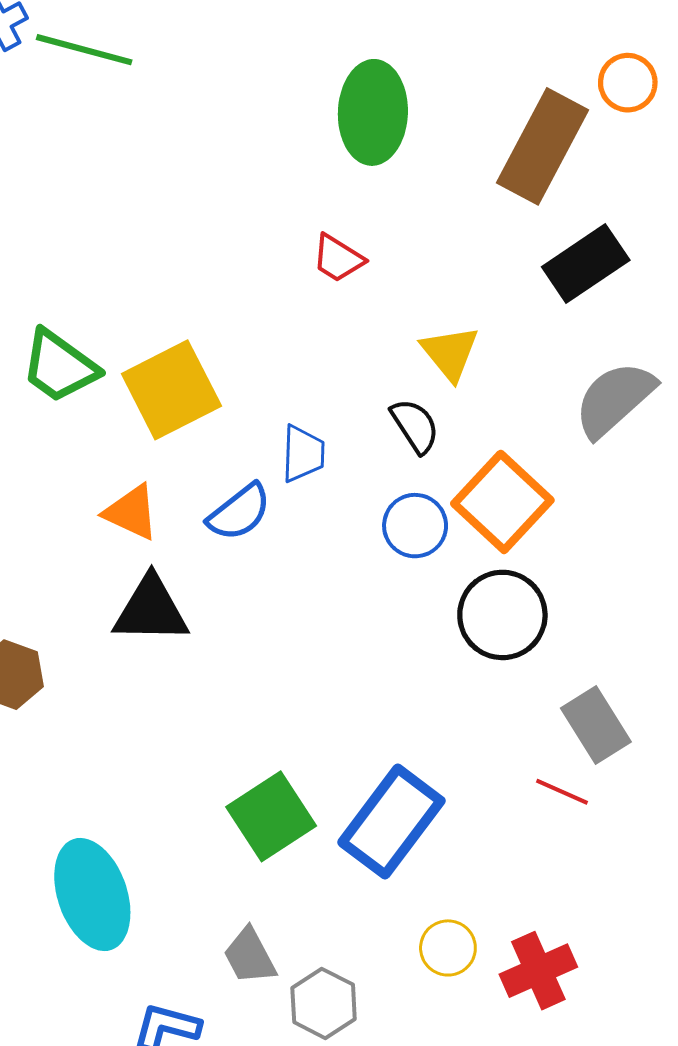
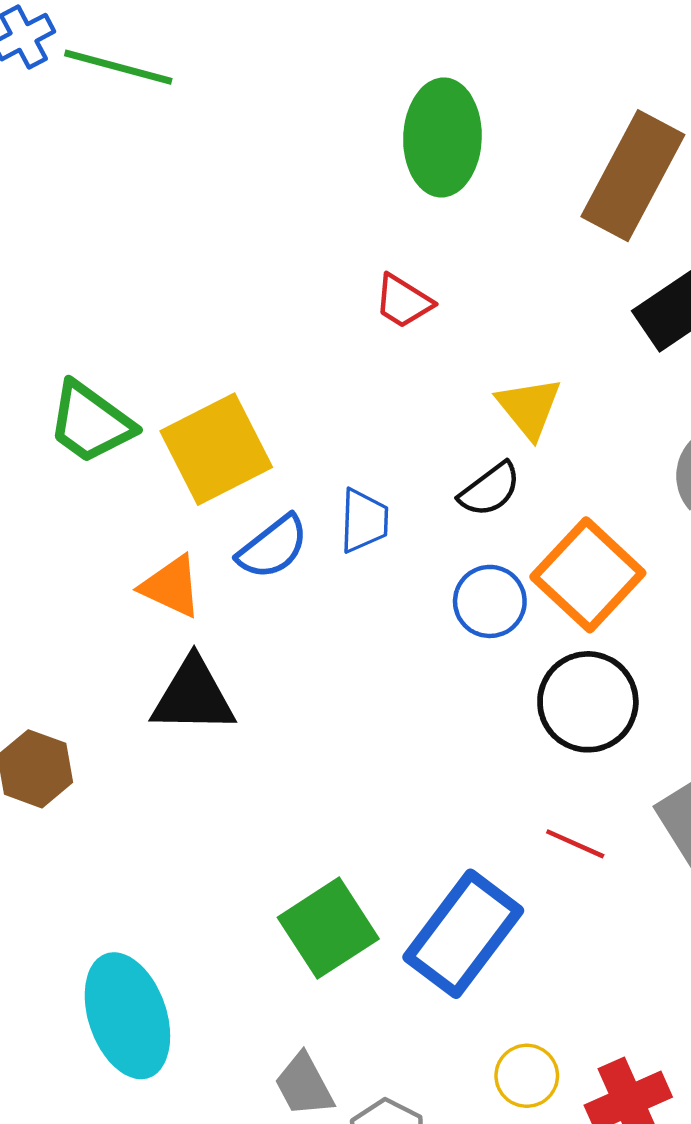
black semicircle: (415, 426) -> (490, 489), turned 86
blue semicircle: (239, 512) -> (273, 547), moved
red line: (562, 792) -> (575, 844), moved

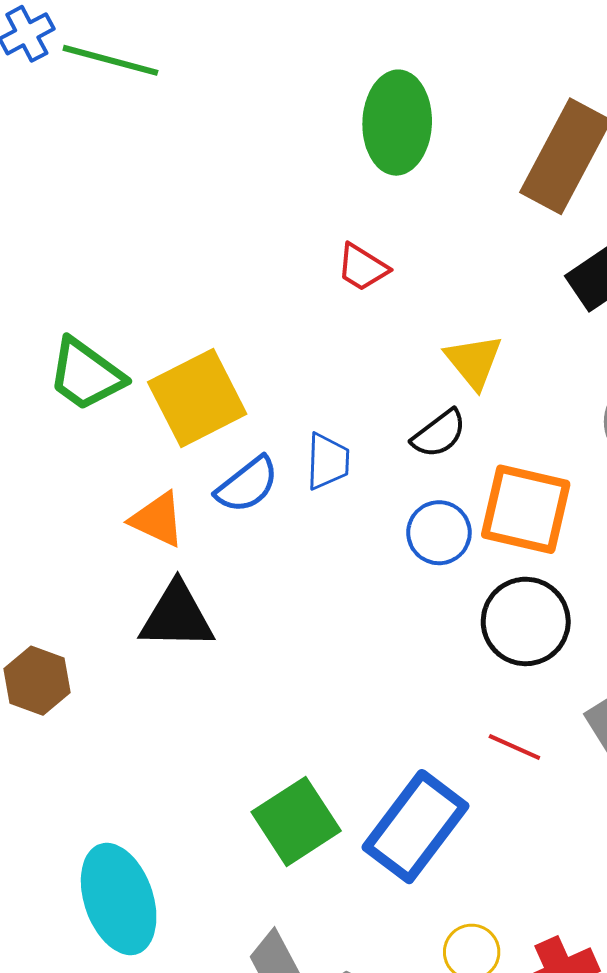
orange square: (588, 575) -> (526, 509), turned -30

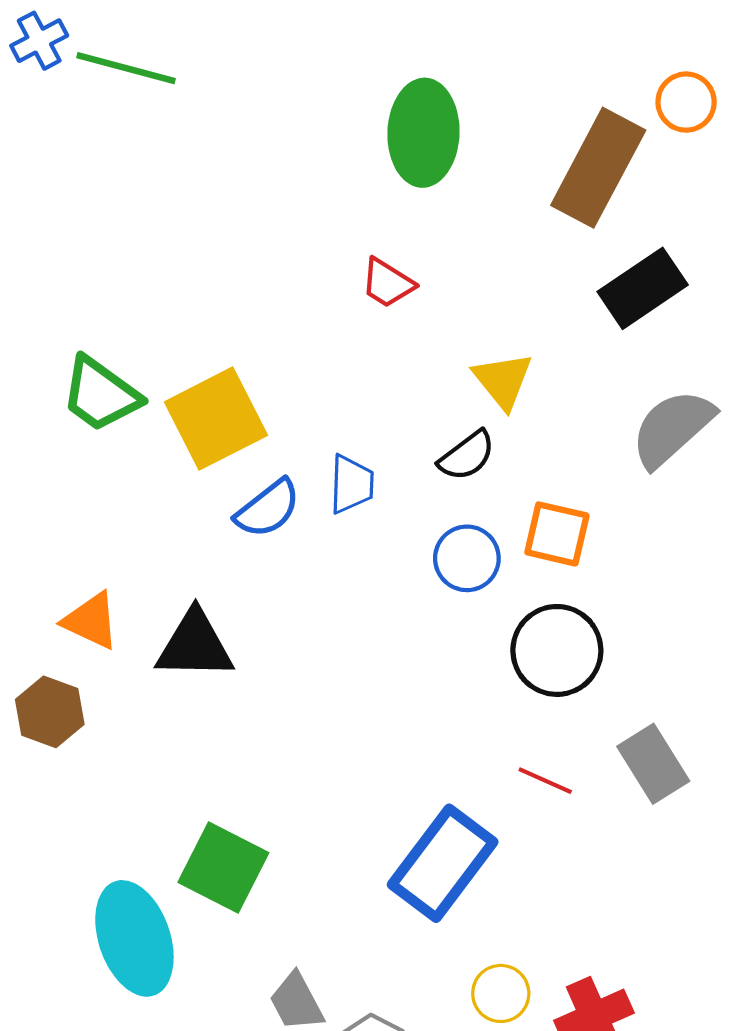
orange square: (526, 509) -> (557, 534), size x0.7
orange triangle: (157, 519) -> (91, 621), moved
green square: (296, 821) -> (223, 867), moved, turned -30

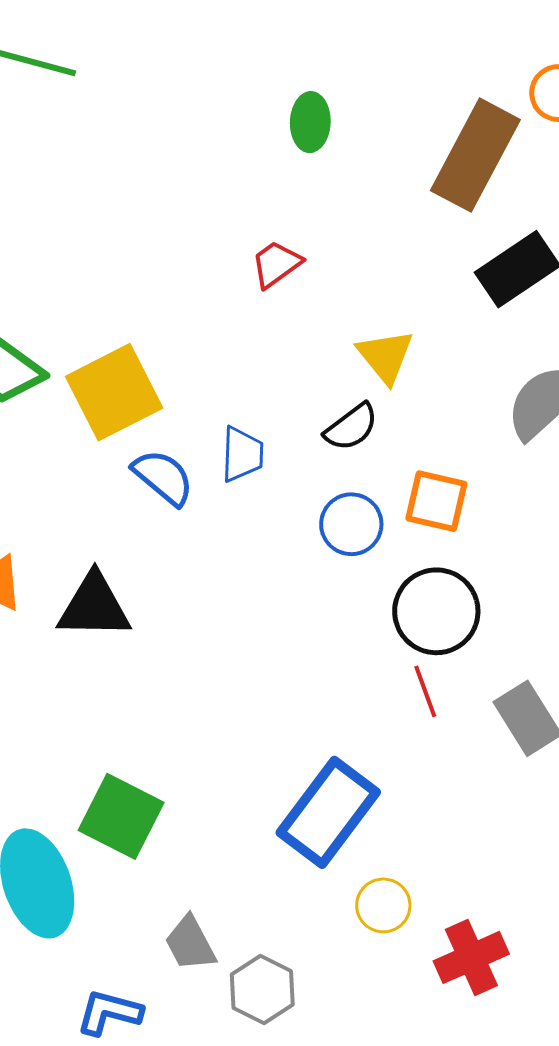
green ellipse: (423, 133) -> (310, 122), size x0.6
red trapezoid: (387, 283) -> (276, 264), turned 112
blue semicircle: (268, 509) -> (163, 477), turned -102
red line: (545, 781) -> (425, 691), moved, turned 46
yellow circle: (501, 993) -> (383, 905), moved

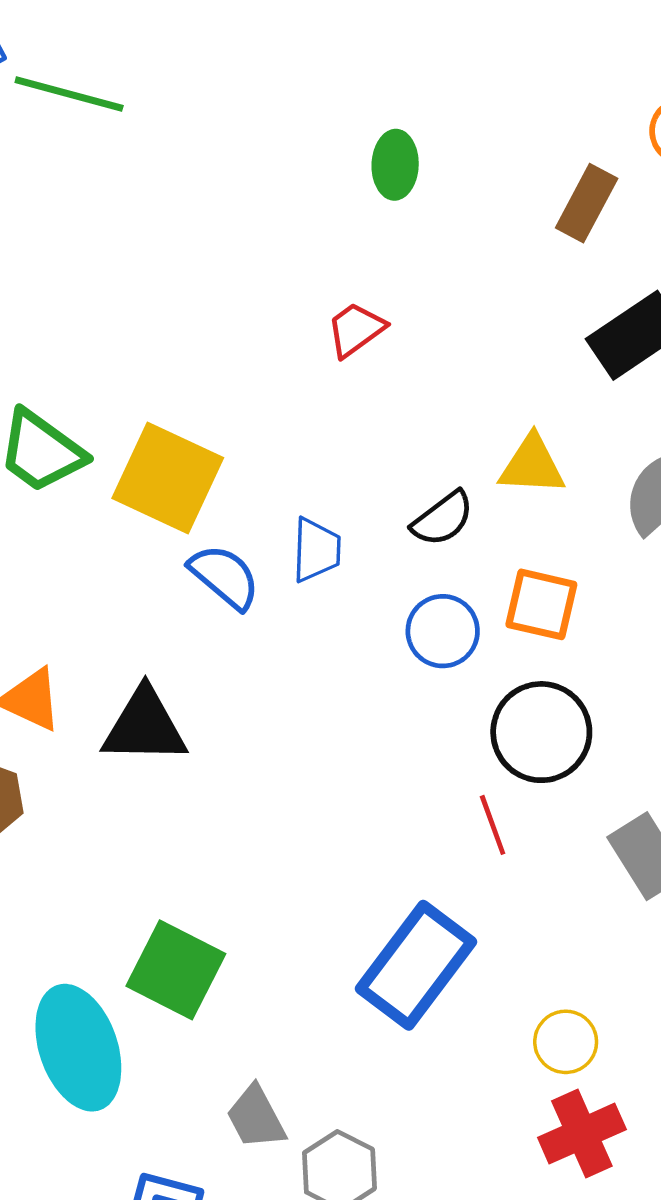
brown rectangle: (475, 155) -> (587, 203), size x0.6
yellow triangle: (385, 356) -> (532, 465), moved, turned -48
yellow square: (114, 392) -> (168, 478), turned -38
red line: (425, 691) -> (493, 825), moved
yellow circle: (383, 905) -> (566, 1042), moved

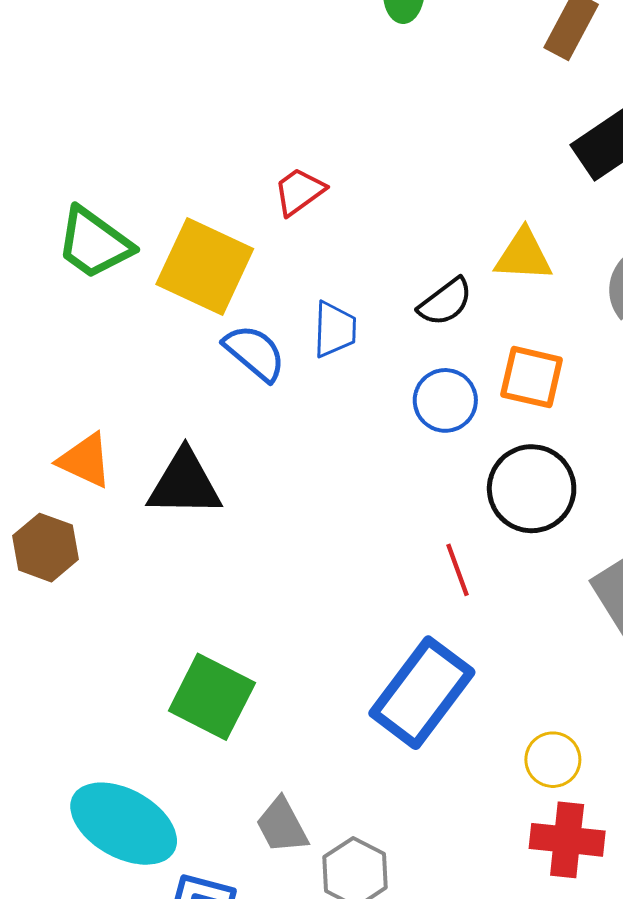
red trapezoid: (356, 329) -> (299, 191), moved
red line: (493, 825) -> (457, 570), moved
cyan ellipse: (78, 1048) -> (124, 824), moved, turned -42
red cross: (582, 1134) -> (567, 840), turned 30

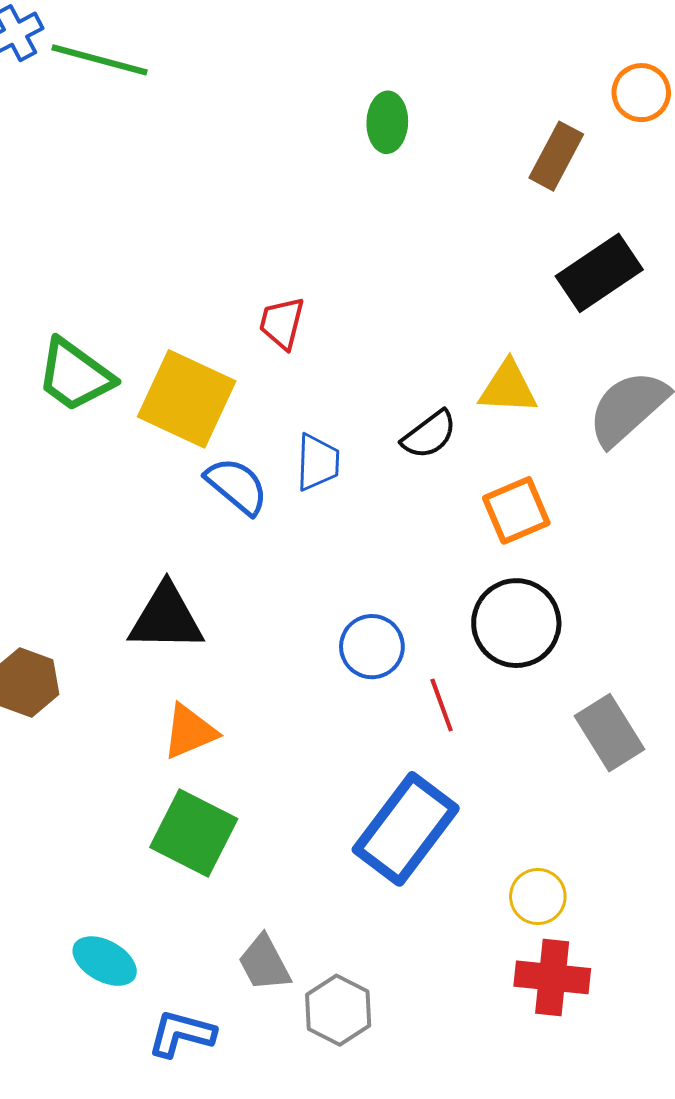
red trapezoid: (299, 191) -> (282, 323), turned -40
orange square: (532, 377) -> (516, 510), turned -36
blue circle: (445, 400) -> (372, 647), moved
orange triangle: (85, 460) -> (190, 732), moved, turned -48
cyan ellipse: (124, 824) -> (105, 961), size x0.6

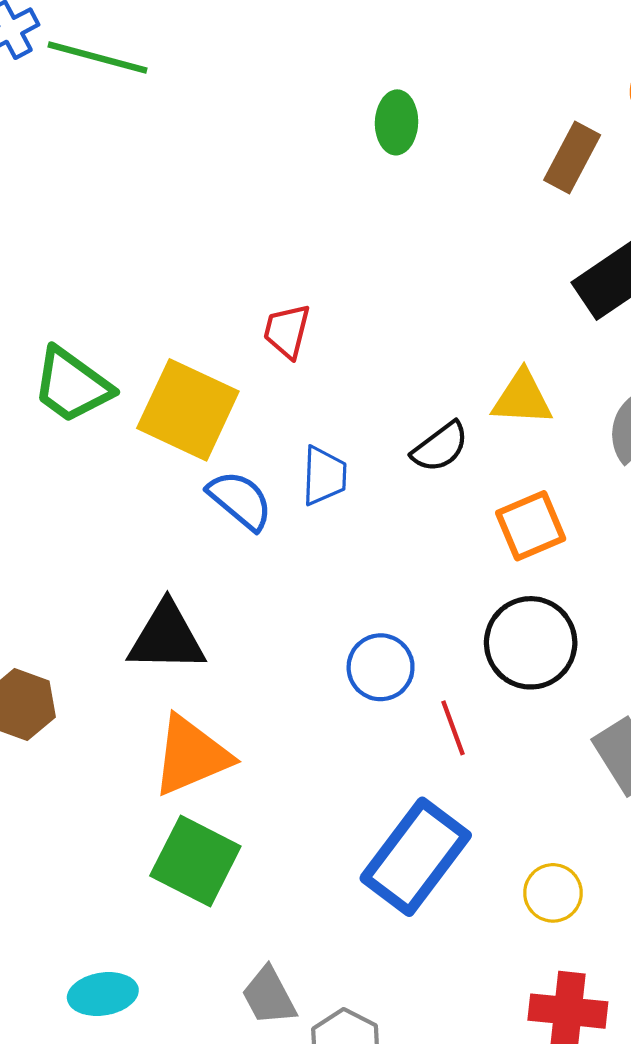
orange triangle: (190, 732) -> (191, 756), size x1.4
yellow circle: (538, 897) -> (553, 893), moved
cyan ellipse: (105, 961) -> (103, 994), turned -38

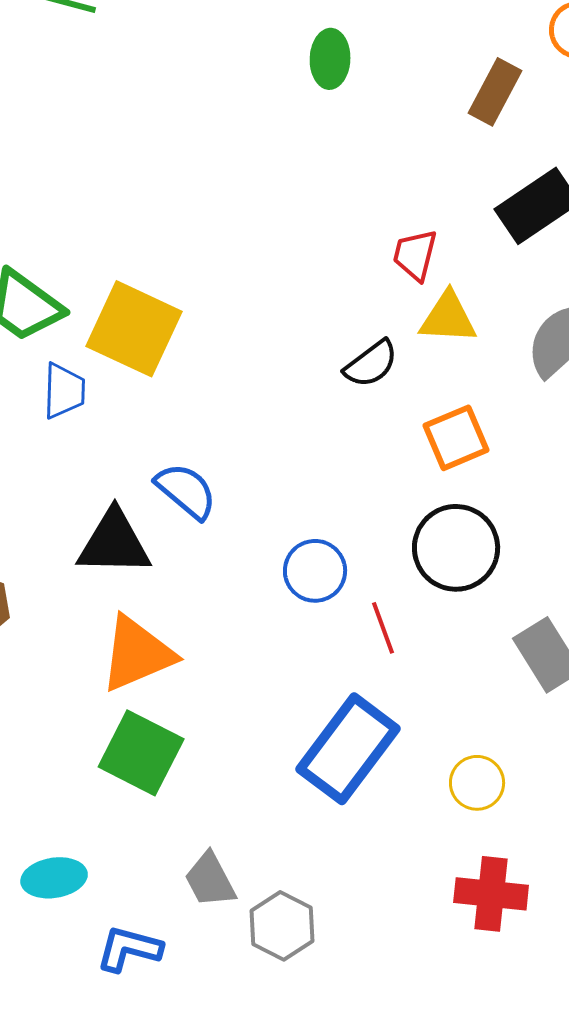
red trapezoid: (287, 331) -> (415, 255), moved
blue trapezoid: (324, 476) -> (64, 391), moved
blue semicircle: (240, 500) -> (186, 491), moved

